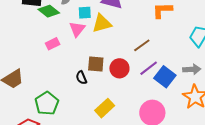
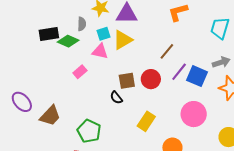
pink triangle: (77, 29) -> (100, 51), turned -42

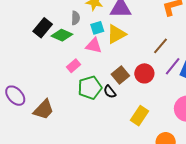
black rectangle: (49, 34) -> (43, 28), turned -42
brown square: (127, 81) -> (120, 75), turned -30
green pentagon: (89, 131) -> (90, 88), moved, turned 30

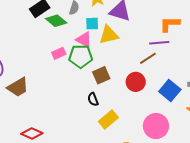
purple line: (173, 66) -> (159, 43), moved, turned 30
red circle: (144, 73) -> (136, 82), moved
green pentagon: (90, 88) -> (81, 56), moved
black semicircle: (110, 92) -> (93, 99), moved

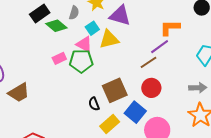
cyan square: (92, 24) -> (92, 28), turned -32
purple line: (159, 43) -> (160, 47), turned -30
brown square: (101, 75) -> (115, 90), moved, size x1.4
red circle: (136, 82) -> (151, 88), moved
blue square: (170, 91) -> (135, 112), moved

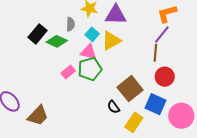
brown line: (148, 62) -> (155, 53), turned -36

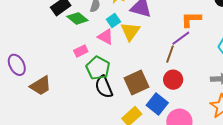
yellow triangle: (111, 41) -> (130, 31), turned -40
green pentagon: (90, 69) -> (98, 68), moved, turned 30
black semicircle: (113, 107) -> (104, 87), moved, size x1.6

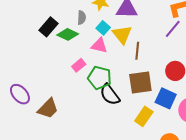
brown line: (170, 54) -> (137, 51), moved
brown square: (137, 82) -> (140, 83), turned 30

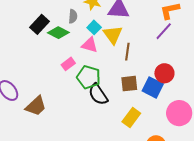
brown square: (140, 83) -> (129, 84), size x0.7
blue square: (166, 98) -> (153, 87), moved

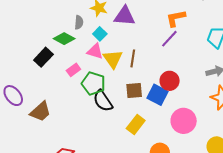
black rectangle: (40, 24) -> (43, 57), moved
yellow triangle: (113, 35) -> (113, 59), moved

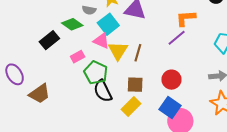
gray semicircle: (79, 22) -> (89, 10), turned 88
cyan square: (100, 34) -> (108, 24), size x1.5
blue square: (158, 95) -> (170, 108), moved
yellow rectangle: (136, 124) -> (131, 106), moved

